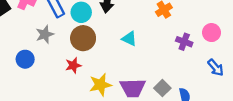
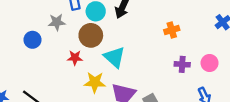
cyan triangle: (129, 39) -> (114, 57), moved, size x1.5
purple cross: (184, 42) -> (182, 64), turned -32

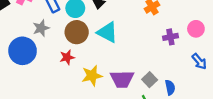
blue circle: (32, 40) -> (23, 51), size x1.6
cyan triangle: (114, 57) -> (107, 32), moved

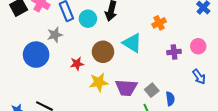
brown circle: (77, 32) -> (103, 52), moved
cyan triangle: (107, 32) -> (132, 43), moved

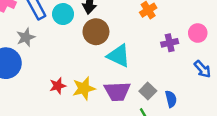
cyan triangle: (132, 43) -> (119, 56), moved
brown circle: (103, 52) -> (96, 32), moved
red star: (77, 64) -> (58, 86), moved

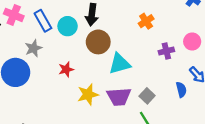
cyan triangle: (119, 56) -> (120, 64), turned -40
red star: (58, 86) -> (66, 69), moved
blue semicircle: (171, 99) -> (181, 90), moved

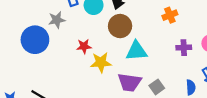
yellow star: (88, 94) -> (101, 62), moved

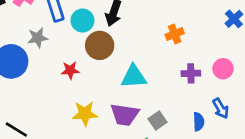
brown circle: (120, 26) -> (100, 45), moved
yellow star: (101, 62) -> (85, 114), moved

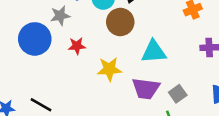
red star: (70, 70) -> (77, 46), moved
yellow star: (85, 114) -> (109, 69), moved

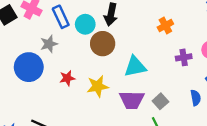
red star: (77, 46) -> (67, 78), moved

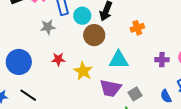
orange cross: (165, 26) -> (137, 28), moved
blue circle: (29, 67) -> (19, 62), moved
yellow star: (98, 86) -> (83, 71), turned 30
blue semicircle: (196, 98) -> (166, 96), turned 152

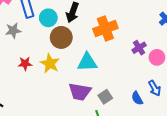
orange cross: (137, 28) -> (105, 28), size x1.6
purple cross: (162, 60) -> (139, 48), moved, turned -32
yellow star: (83, 71) -> (50, 63), moved

